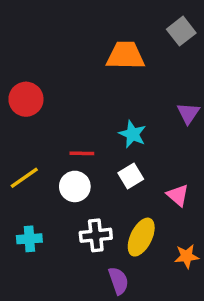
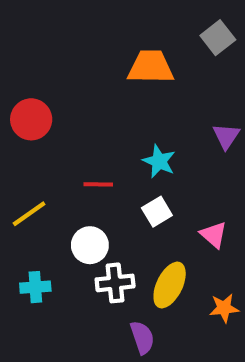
white circle: (75, 186) -> (90, 245), moved

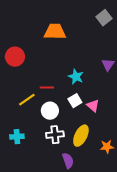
orange trapezoid: (151, 67) -> (55, 32), moved
yellow line: (29, 214) -> (27, 100), moved
pink triangle: (214, 235) -> (93, 106), moved
white circle: (90, 245) -> (50, 111), moved

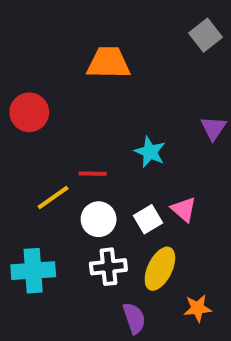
white square: (75, 101) -> (148, 219), moved
cyan cross: (17, 137) -> (33, 271), size x1.5
orange star: (107, 147) -> (198, 308), moved

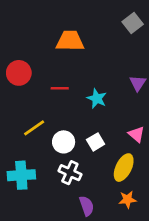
red line: (93, 174) -> (60, 88), moved
pink triangle: (184, 209) -> (136, 134), moved
white cross: (108, 267) -> (70, 173), turned 30
yellow ellipse: (160, 269) -> (124, 168), moved

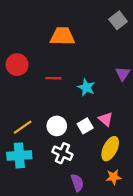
yellow line: (34, 128) -> (23, 127), moved
pink triangle: (136, 134) -> (106, 119), moved

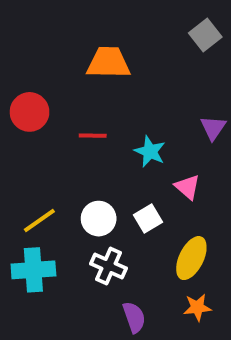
pink triangle: (106, 119) -> (187, 187), moved

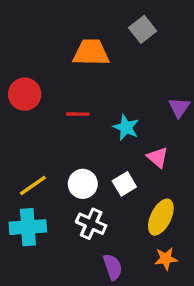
gray square: (205, 35) -> (143, 29), moved

